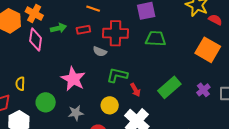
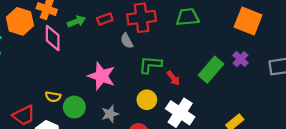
gray semicircle: (100, 51) -> (127, 41), turned 48
yellow semicircle: (20, 84) -> (53, 97), moved, turned -72
purple cross: (203, 90) -> (240, 59), moved

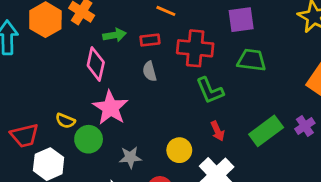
pink diamond: (53, 38) -> (96, 64), moved
gray semicircle: (127, 41) -> (150, 71), moved
green L-shape: (150, 65) -> (210, 91), moved, turned -130
pink star: (101, 76) -> (110, 108), moved

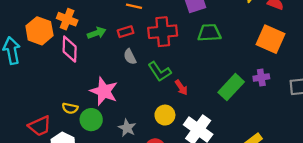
pink diamond: (96, 64) -> (70, 49), moved
green L-shape: (210, 91) -> (160, 72), moved
purple cross: (305, 126) -> (261, 77), turned 35
red arrow: (217, 131) -> (181, 87), moved
gray star: (130, 157) -> (127, 128), turned -30

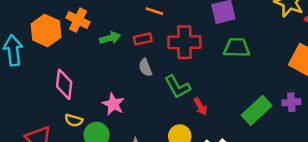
pink diamond: (70, 49) -> (64, 84), moved
pink star: (104, 91) -> (113, 104), size x0.7

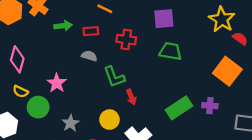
red cross: (184, 42) -> (126, 40), size x0.7
gray semicircle: (145, 67) -> (89, 56), turned 119

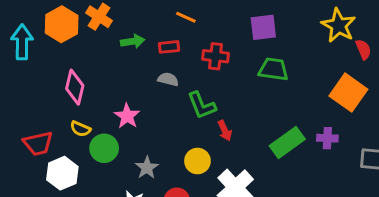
red semicircle: (240, 38) -> (363, 49), turned 35

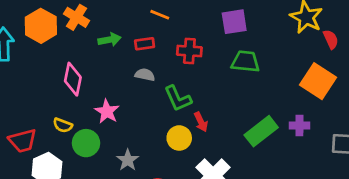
pink diamond: (75, 87) -> (73, 79), moved
yellow circle: (197, 161) -> (179, 138), moved

